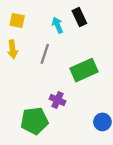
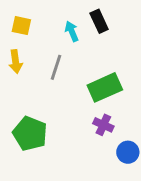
purple cross: (57, 100) -> (103, 125), moved
green pentagon: (34, 121) -> (30, 134), moved, turned 30

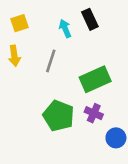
yellow square: (21, 26) -> (20, 23), turned -30
green pentagon: (30, 134) -> (59, 116), moved

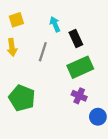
black rectangle: (90, 19) -> (76, 39), moved
green pentagon: (59, 116) -> (22, 98), moved

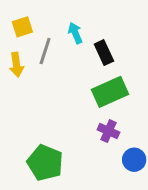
gray line: (43, 52) -> (45, 51), moved
green pentagon: (22, 98) -> (45, 163), moved

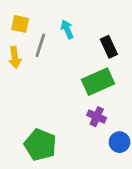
yellow square: (22, 27) -> (20, 24), turned 30
black rectangle: (104, 53) -> (109, 47), moved

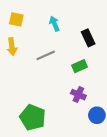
gray line: (40, 45) -> (46, 55), moved, turned 48
green rectangle: (98, 82) -> (79, 66), size x0.6

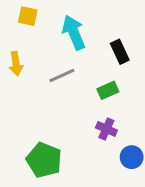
yellow square: (16, 19) -> (28, 16), moved
cyan arrow: (54, 24) -> (74, 32), size x1.6

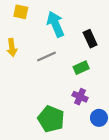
green pentagon: (44, 160) -> (51, 119), moved

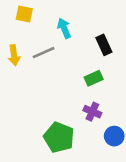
cyan arrow: (55, 24) -> (64, 28), size x0.7
gray line: (47, 56) -> (44, 53), moved

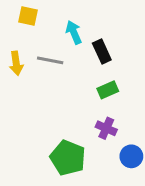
black rectangle: (104, 45) -> (102, 51), moved
gray line: (44, 53) -> (50, 60), turned 35

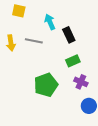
purple cross: (106, 128) -> (81, 82), moved
green pentagon: (68, 158) -> (46, 85), moved, turned 30

